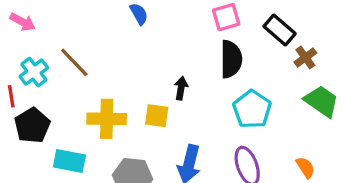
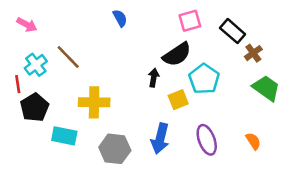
black semicircle: (231, 59) -> (177, 54), moved, turned 56
cyan pentagon: (252, 109) -> (204, 79), moved
yellow square: (157, 116) -> (178, 100), moved, turned -30

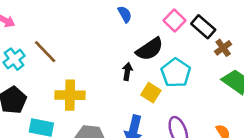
blue semicircle: (120, 18) -> (125, 14), moved
pink square: (190, 21) -> (175, 20), moved, turned -30
yellow square: (178, 100) -> (151, 93), turned -36

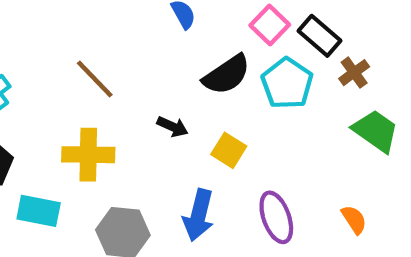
brown line: (45, 52) -> (95, 79), moved
black arrow: (127, 71) -> (173, 127), moved, turned 105
cyan pentagon: (176, 73) -> (287, 83), moved

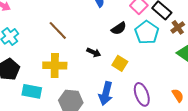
black semicircle: (227, 75) -> (119, 28), size x0.7

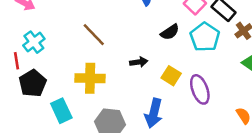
black arrow: (94, 52) -> (139, 62), turned -32
cyan rectangle: (32, 91) -> (61, 111), turned 54
purple ellipse: (142, 94) -> (200, 89), moved

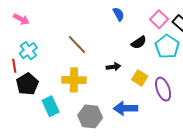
blue arrow: (154, 113) -> (126, 108), turned 75

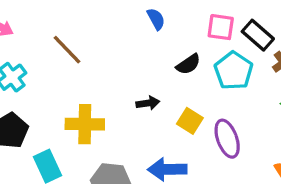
pink square: (159, 19) -> (221, 27), turned -36
brown line: (77, 45) -> (67, 50), moved

